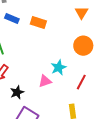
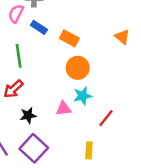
orange triangle: (82, 13) -> (122, 37), turned -32
orange circle: (83, 46) -> (78, 68), moved

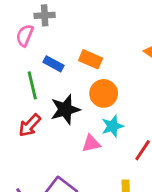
blue rectangle: (39, 27) -> (53, 64), moved
black star: (28, 115) -> (65, 109), moved, size x1.5

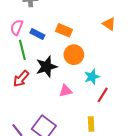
pink semicircle: (25, 35) -> (17, 27), moved
cyan star: (112, 126) -> (92, 77), moved

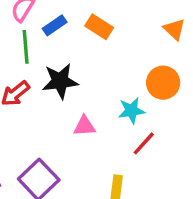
blue rectangle: (37, 34) -> (55, 25), turned -72
orange circle: (74, 55) -> (163, 83), moved

